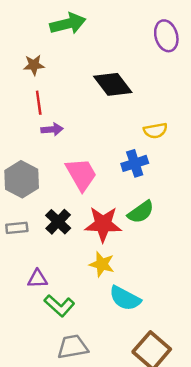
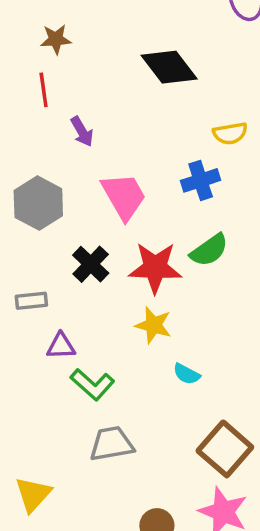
red line: (39, 103) -> (44, 90), moved
purple arrow: (52, 129) -> (82, 132), turned 65
gray rectangle: (17, 228) -> (31, 301), moved
cyan semicircle: (125, 298) -> (187, 374), size x0.6

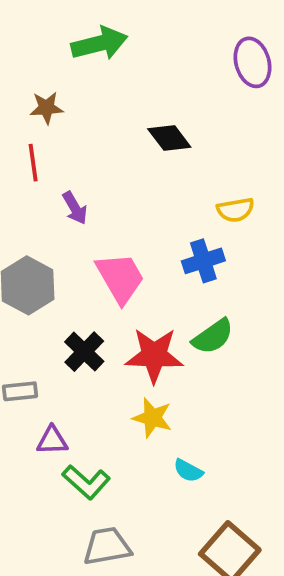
black diamond: (169, 67) -> (169, 138), size x0.7

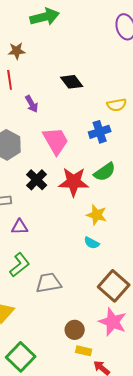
black diamond: (169, 138) -> (72, 82), moved
yellow star: (152, 418) -> (97, 215), moved
green L-shape: (86, 482) -> (20, 265), moved, turned -80

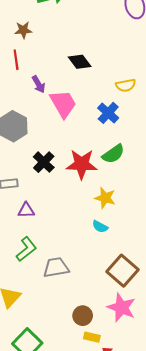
blue cross: (100, 132) -> (108, 113), turned -30
pink trapezoid: (56, 141) -> (63, 104), moved

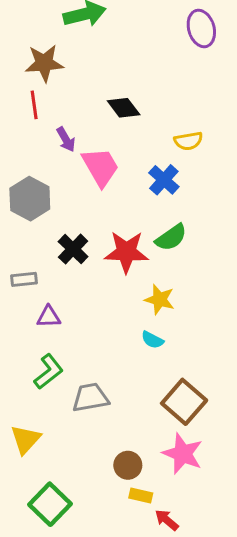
brown star: (23, 30) -> (44, 63), size x1.5

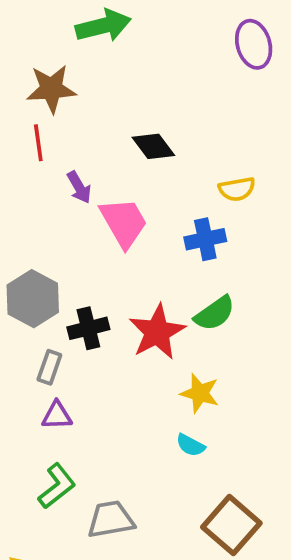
blue cross: (164, 180) -> (205, 239), turned 36
gray hexagon: (30, 199) -> (33, 299), moved
black cross: (73, 249) -> (88, 328), turned 32
red star: (126, 252) -> (157, 332), turned -30
gray rectangle: (24, 279) -> (49, 367), moved, turned -65

